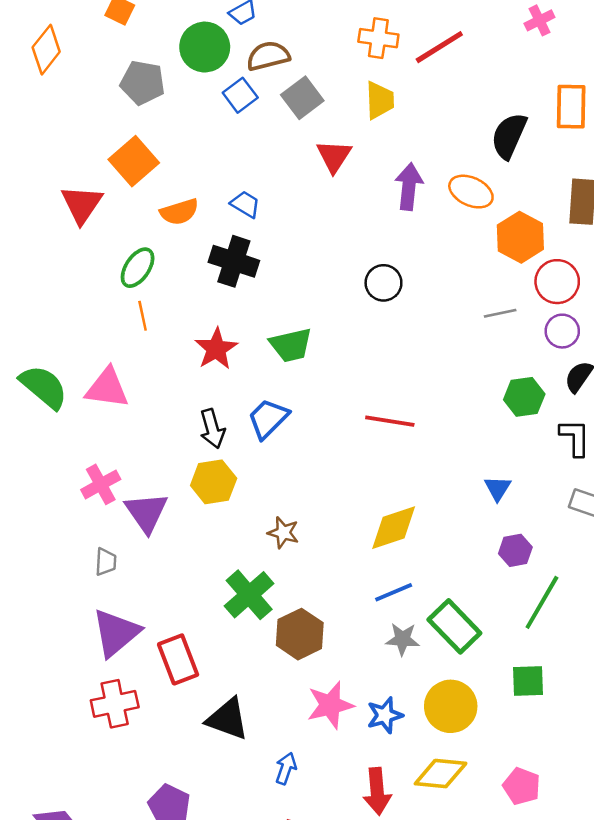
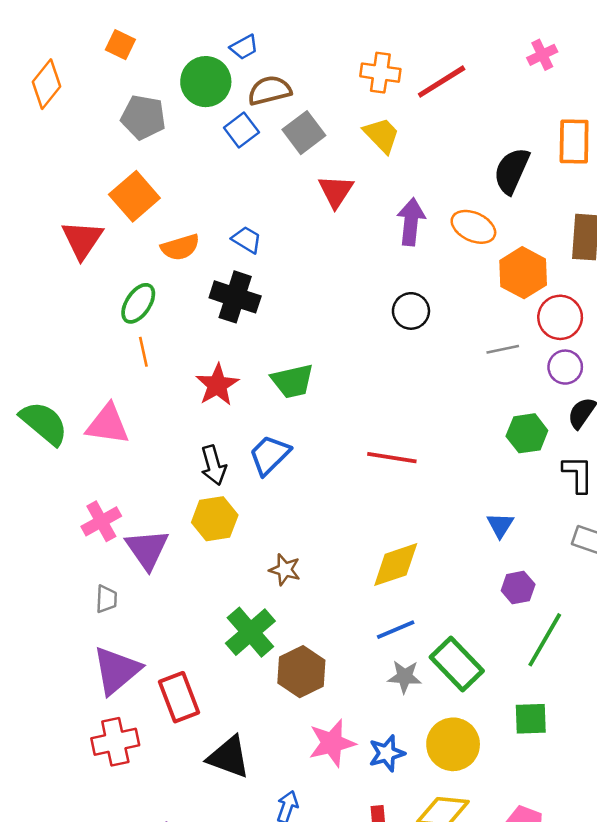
yellow trapezoid: (380, 100) -> (382, 135), turned -42
black circle: (383, 283) -> (411, 311), moved

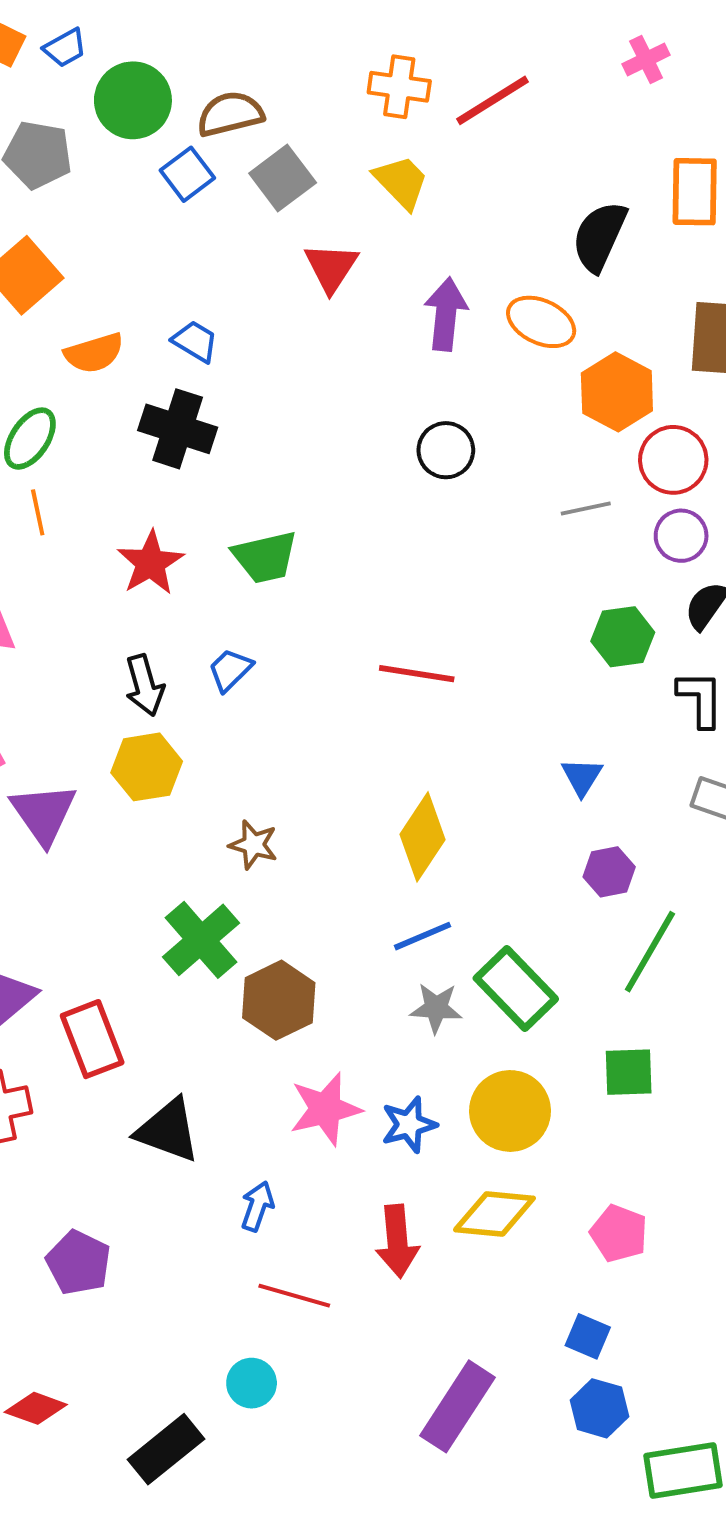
blue trapezoid: (244, 47) -> (65, 48), moved
blue trapezoid: (270, 455) -> (230, 670), size x0.7
yellow diamond: (396, 565) -> (423, 837), turned -38

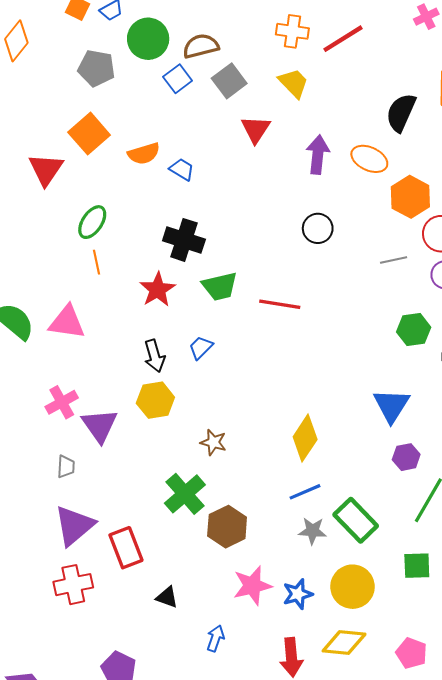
orange semicircle: (94, 353) -> (144, 154), moved
black cross: (178, 429) -> (184, 240), moved
red line: (417, 674) -> (280, 304), moved
blue triangle: (582, 777) -> (391, 405), size x1.6
black triangle: (168, 1130) -> (167, 597), size x0.6

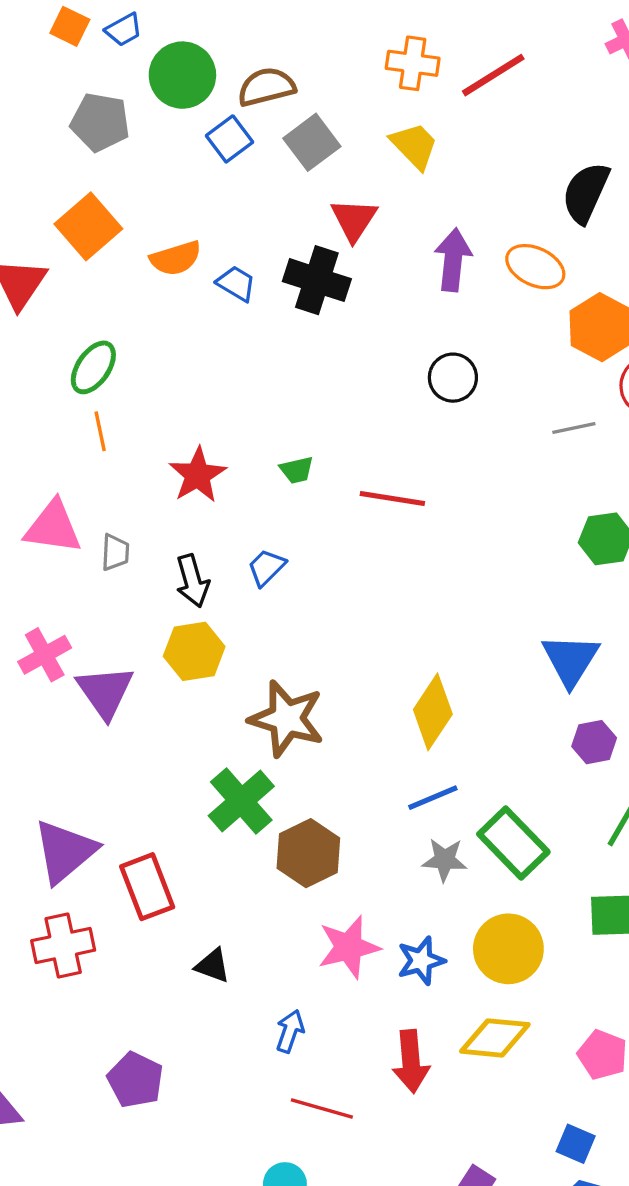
black cross: (184, 240) -> (317, 280), moved
green trapezoid: (220, 286) -> (297, 470), size x0.6
brown star: (213, 442) -> (287, 719), size x1.8
gray trapezoid: (66, 467) -> (115, 552), moved

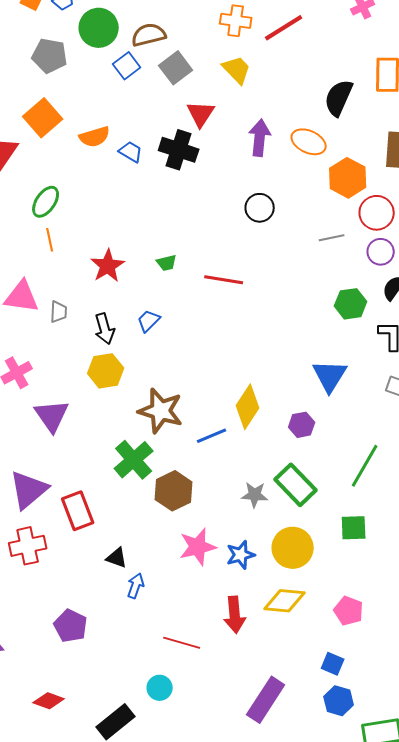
purple triangle: (105, 692) -> (52, 416), moved
purple hexagon: (594, 742) -> (302, 425), moved
blue line: (433, 798) -> (212, 436), moved
blue arrow: (290, 1031) -> (136, 586), moved

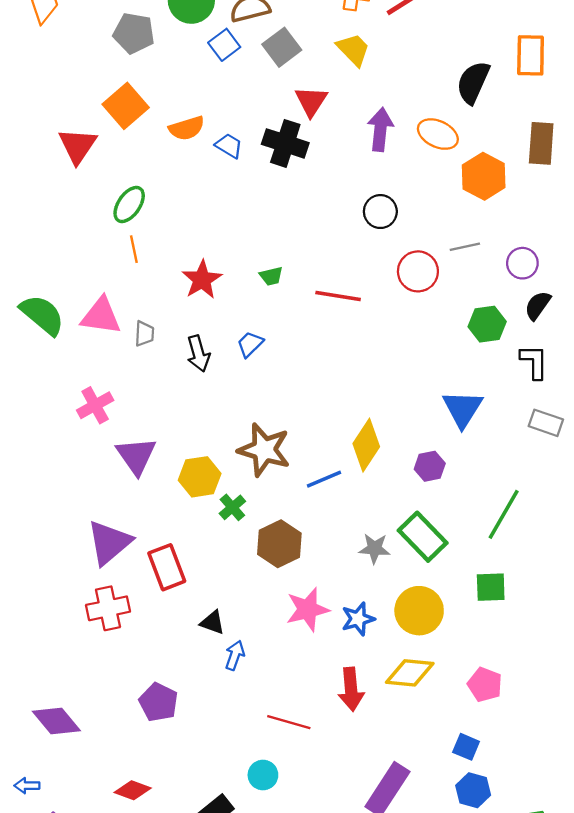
red circle: (377, 213) -> (418, 271), moved
yellow hexagon: (106, 371) -> (200, 477), moved
green cross: (134, 460) -> (232, 507), size x0.6

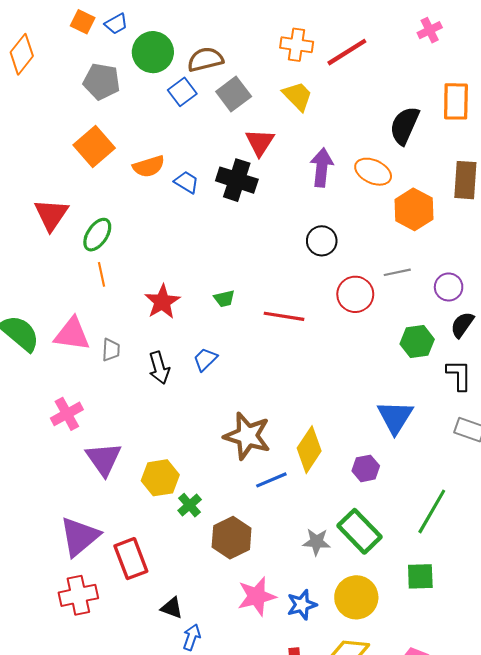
red triangle: (77, 146) -> (51, 215), moved
brown star: (264, 450) -> (247, 436), moved

